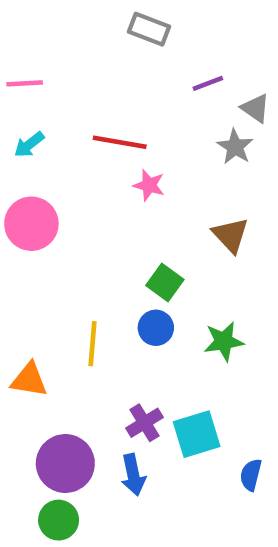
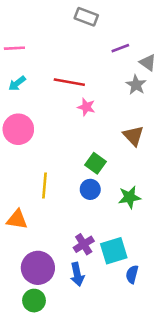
yellow line: (92, 344) -> (44, 185), moved
blue semicircle: (251, 475) -> (132, 274), moved

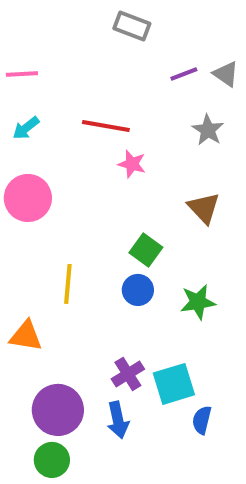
gray triangle: (148, 63) -> (226, 74), moved

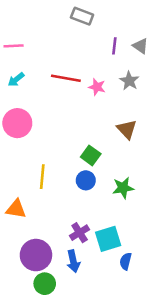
purple line: (184, 74) -> (114, 46), turned -63
pink star: (132, 164) -> (97, 87), moved
green circle: (52, 460) -> (45, 284), moved

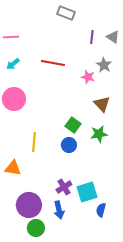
pink star: (97, 87) -> (88, 77), moved
green star: (123, 188) -> (99, 134), moved

